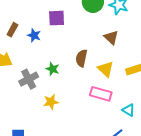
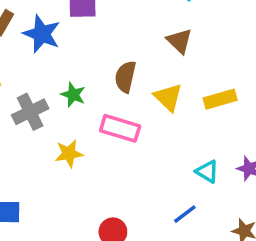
blue star: (34, 35) -> (42, 34), size x1.5
pink rectangle: (101, 94) -> (120, 128), moved

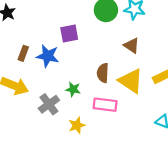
yellow triangle: (168, 97) -> (131, 81), size x1.4

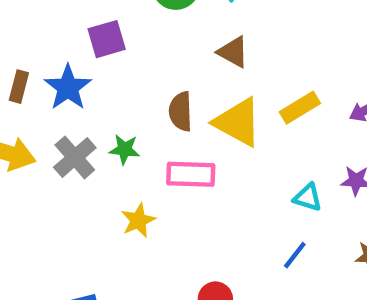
blue star: (48, 56) -> (68, 88), turned 30
gray cross: (49, 104) -> (75, 157), moved

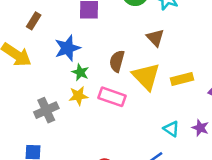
blue star: (68, 88) -> (67, 48), moved
gray cross: (75, 157) -> (46, 110), moved
yellow star: (138, 220) -> (78, 96), moved

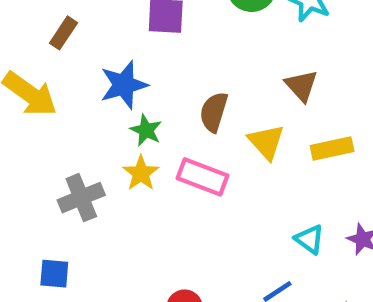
brown triangle: (155, 38) -> (301, 86), moved
yellow triangle: (146, 76) -> (266, 142), size x0.7
yellow star: (78, 96) -> (141, 173), turned -30

